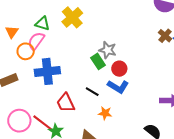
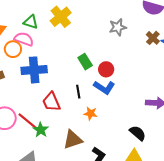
pink semicircle: (36, 41) -> (24, 39), turned 72
gray star: (108, 50) -> (118, 27), moved, turned -30
black line: (92, 92) -> (78, 92), turned 48

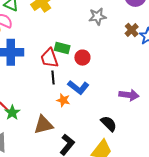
green rectangle: (85, 62) -> (62, 48), turned -49
blue L-shape: (104, 87) -> (78, 87), moved
red trapezoid: (51, 102) -> (49, 58), moved

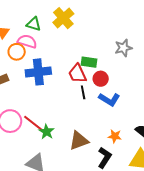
gray star: (98, 17) -> (123, 48), moved
red circle: (82, 58) -> (101, 79), moved
orange star: (63, 100) -> (115, 136), moved

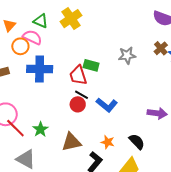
red circle: (101, 79) -> (78, 104), moved
black line: (83, 92) -> (82, 95), turned -56
red line: (33, 123) -> (15, 128), moved

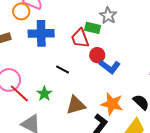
gray star: (127, 55) -> (108, 16), moved, turned -30
black line: (82, 95) -> (63, 69), moved
red circle: (78, 104) -> (97, 55), moved
orange star: (108, 142) -> (112, 104), size x1.6

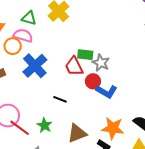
gray star: (108, 16) -> (101, 63), moved
blue cross: (41, 33) -> (35, 66), turned -35

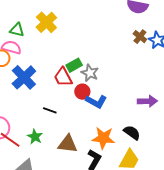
green rectangle: (85, 55) -> (74, 65), turned -35
brown triangle: (77, 133) -> (68, 144), turned 30

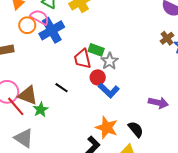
green rectangle: (74, 65) -> (96, 50), turned 35
blue cross: (24, 77) -> (52, 30), moved
brown triangle: (68, 144) -> (28, 95), moved

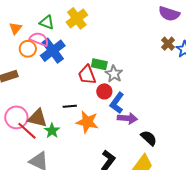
black line: (62, 88) -> (70, 106), turned -32
blue L-shape: (109, 90) -> (117, 103), turned 90
purple arrow: (158, 103) -> (127, 118), moved
orange star: (107, 128) -> (87, 122), moved

